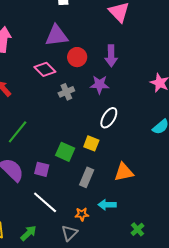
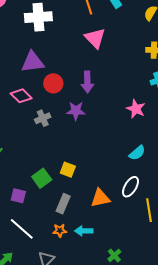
white ellipse: (109, 118) -> (131, 187), moved
green square: (65, 152) -> (42, 178), turned 30
orange star: (82, 214) -> (60, 231), moved

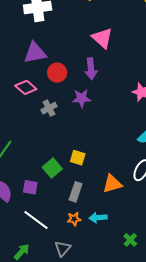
pink triangle: (95, 38) -> (102, 38), moved

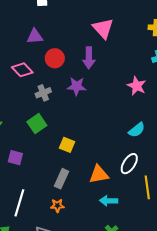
purple triangle: (35, 53) -> (35, 36), size x0.7
green square: (52, 168) -> (37, 124), moved
purple square: (30, 187) -> (15, 158), moved
cyan arrow: (98, 218) -> (109, 201), moved
white line: (36, 220) -> (19, 203), turned 64

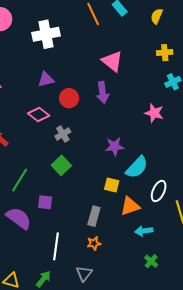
purple star: (77, 86) -> (115, 146), moved
cyan semicircle: (137, 130) -> (137, 167), moved, size x1.4
yellow square: (67, 145) -> (112, 185), moved

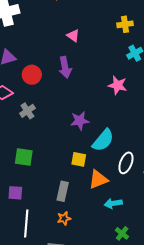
pink triangle: (112, 61) -> (73, 36), size x0.6
green square: (61, 165) -> (24, 157), moved, turned -36
purple square: (45, 202) -> (15, 193), moved

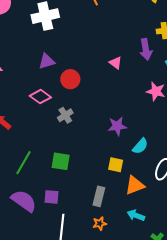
pink triangle: (73, 36) -> (115, 63), moved
purple arrow: (65, 67) -> (146, 49), moved
cyan semicircle: (103, 140) -> (140, 146), size x0.7
cyan arrow: (113, 203) -> (136, 215), moved, turned 30

